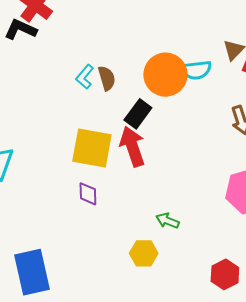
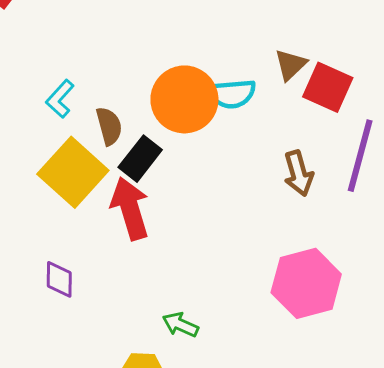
brown semicircle: (107, 78) -> (109, 126), moved
yellow square: (92, 148) -> (73, 172), moved, turned 30

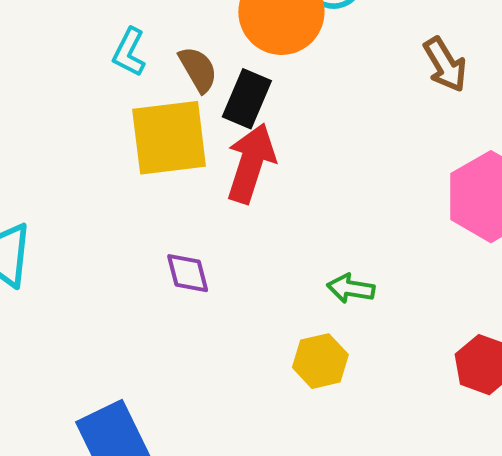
yellow square: (73, 172) -> (169, 138), turned -34
red arrow: (130, 208) -> (251, 163), turned 50

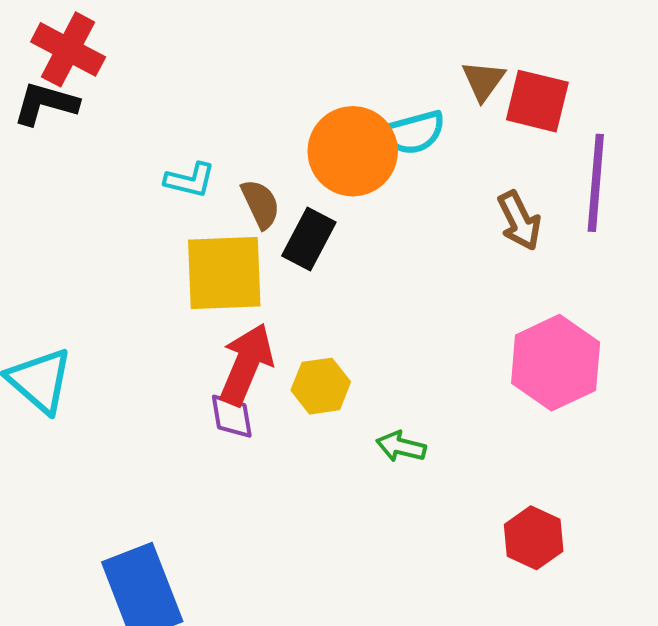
cyan L-shape: (129, 52) -> (190, 180), turned -108
red arrow: (251, 163) -> (246, 364), moved
yellow hexagon: (320, 361) -> (321, 386), moved

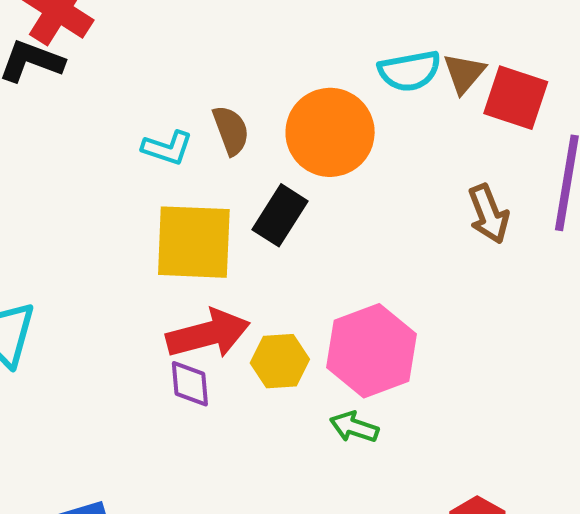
cyan semicircle: (413, 132) -> (410, 71), moved
brown semicircle: (260, 204) -> (231, 130), moved
pink hexagon: (556, 363) -> (371, 351), moved
red arrow: (246, 364) -> (208, 334), turned 48

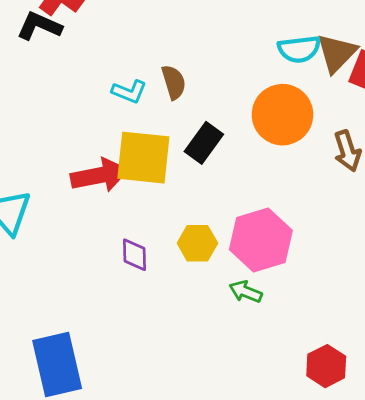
brown triangle: (464, 73) -> (337, 53), size x1.4
orange circle: (330, 132) -> (282, 115), moved
red arrow: (208, 334) -> (99, 175), moved

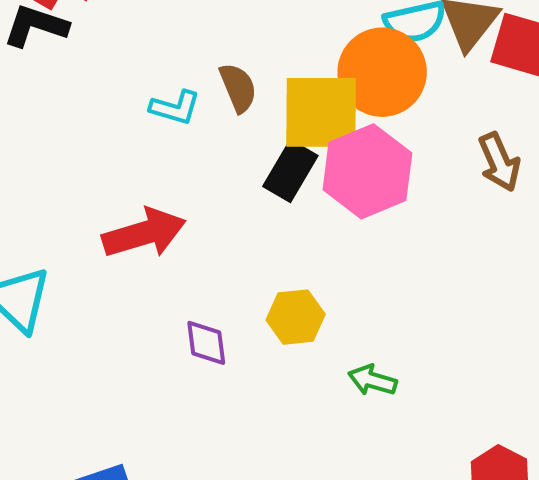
orange circle: (282, 115) -> (382, 72), moved
yellow square: (143, 158) -> (321, 112), moved
pink hexagon: (261, 240) -> (367, 171), moved

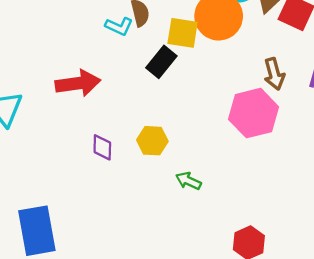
cyan L-shape: (175, 108) -> (119, 26), moved
yellow square: (321, 112) -> (183, 33), size x0.7
pink hexagon: (367, 171) -> (254, 113), moved

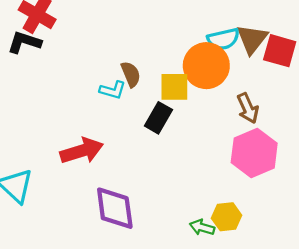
brown arrow: (274, 74) -> (248, 108), moved
yellow hexagon: (152, 141) -> (227, 217), moved
purple diamond: (102, 147) -> (115, 208), size x1.8

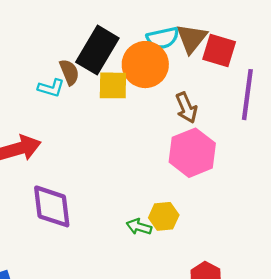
black rectangle: (158, 118) -> (97, 50), moved, size x1.5

